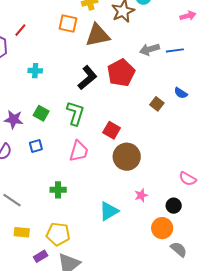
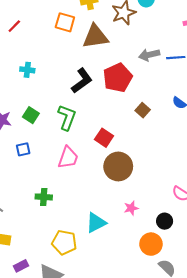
brown square: (157, 104) -> (143, 110), moved
yellow pentagon: (58, 234) -> (64, 242), moved

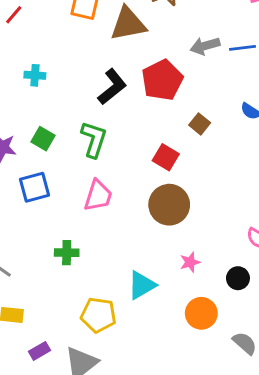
red square: (104, 138) -> (166, 157), moved
blue square: (23, 149) -> (35, 187), size x1.5
orange circle: (151, 244) -> (201, 313), moved

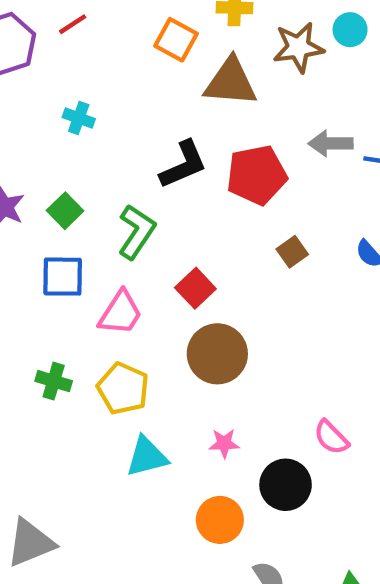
red square: (166, 157) -> (195, 288), moved
blue square: (35, 187) -> (63, 277), moved
black circle: (238, 278) -> (286, 485), size x1.5
yellow pentagon: (98, 315) -> (123, 388), moved

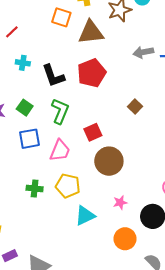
red line: (73, 24) -> (12, 32), moved
black L-shape: (183, 165) -> (53, 76), moved, turned 105
red pentagon: (257, 175) -> (92, 73), moved
red square: (195, 288) -> (93, 132), turned 30

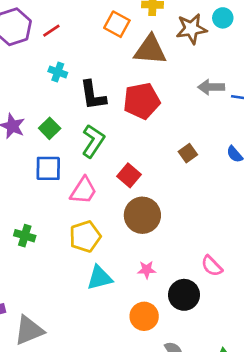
red square: (93, 132) -> (129, 175), turned -36
yellow pentagon: (68, 186) -> (85, 236), turned 30
green cross: (35, 188) -> (25, 236), moved

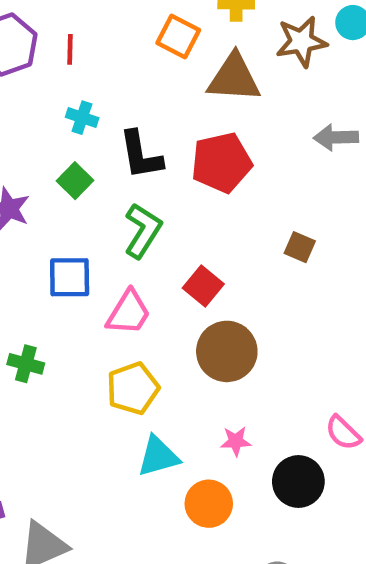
red line: (51, 31) -> (70, 49), turned -54
green square: (50, 128) -> (75, 181), moved
brown square: (188, 153) -> (300, 247), turned -30
green cross: (25, 236) -> (26, 364), moved
orange circle: (144, 316) -> (209, 504), moved

